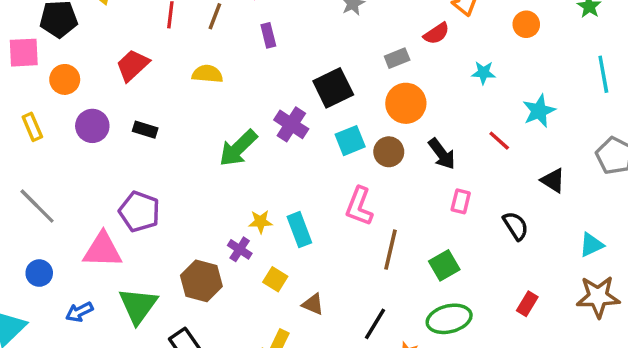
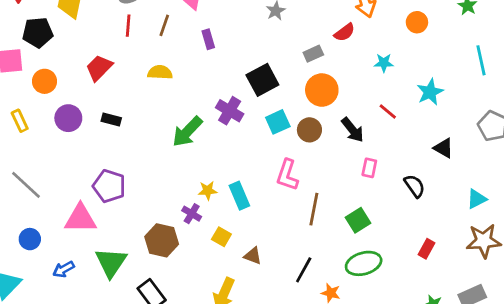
red line: (499, 141) -> (388, 112), moved

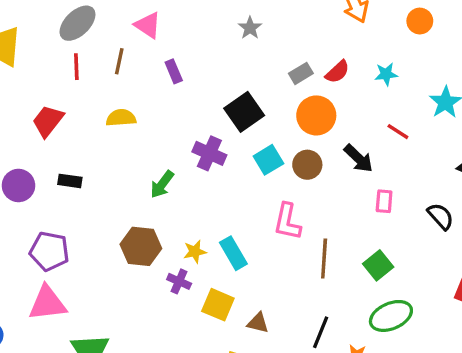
red semicircle: (344, 32) -> (337, 72), moved
green arrow: (187, 132) -> (162, 184), size x0.7
purple pentagon: (109, 186) -> (49, 251), moved
yellow square: (221, 237) -> (218, 305), size x1.4
brown hexagon: (162, 240) -> (141, 246), moved

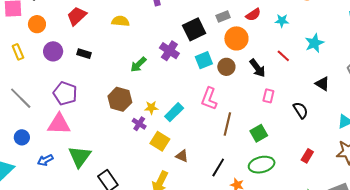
gray rectangle: (301, 73) -> (223, 16), moved
cyan rectangle: (233, 253) -> (174, 112), turned 66

